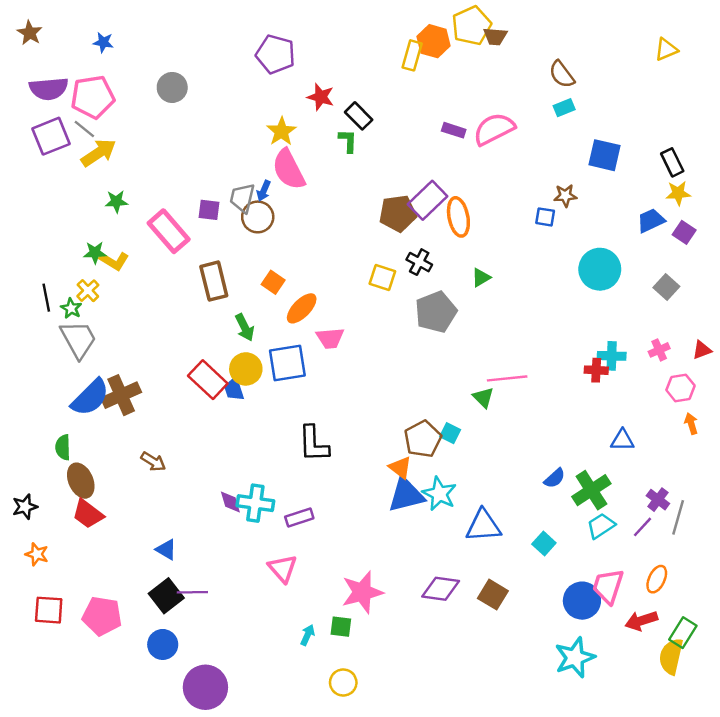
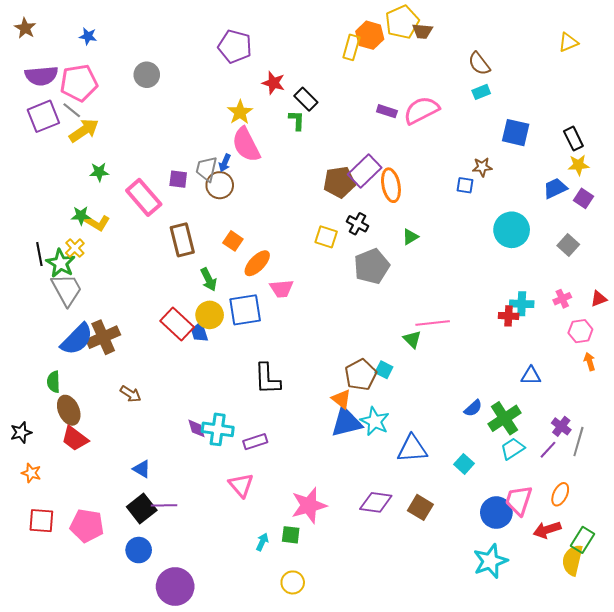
green star: (71, 308) -> (61, 263), size x1.6

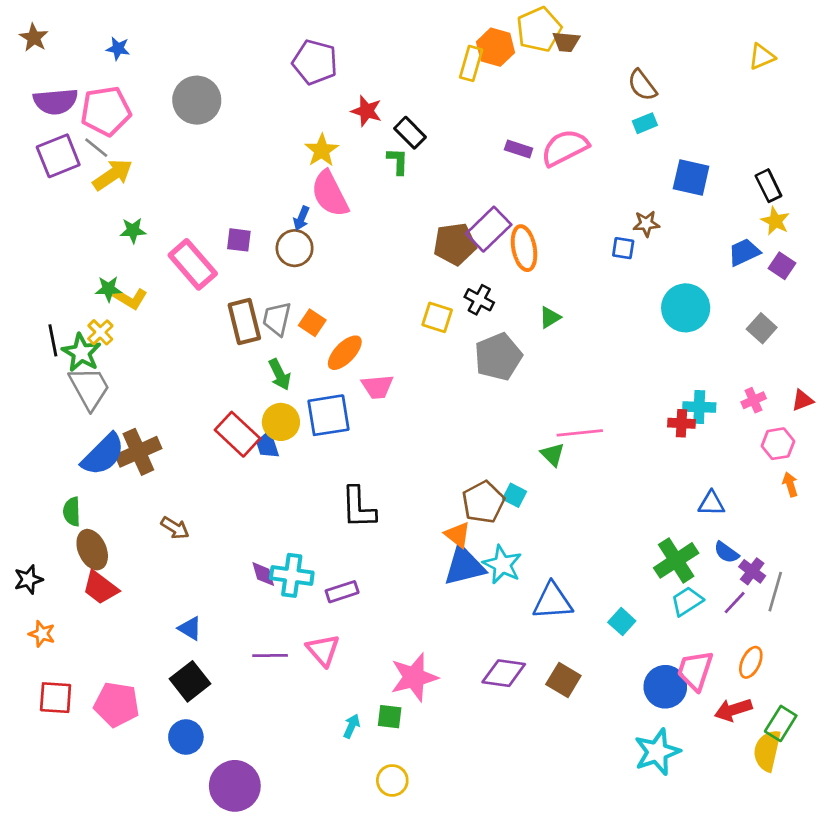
gray circle: (147, 75) -> (197, 100), size x1.4
yellow star: (578, 165) -> (775, 221), turned 30
gray trapezoid: (207, 169) -> (277, 319), moved
blue semicircle: (473, 408) -> (726, 552), moved, turned 78
purple line: (164, 505) -> (270, 656), moved

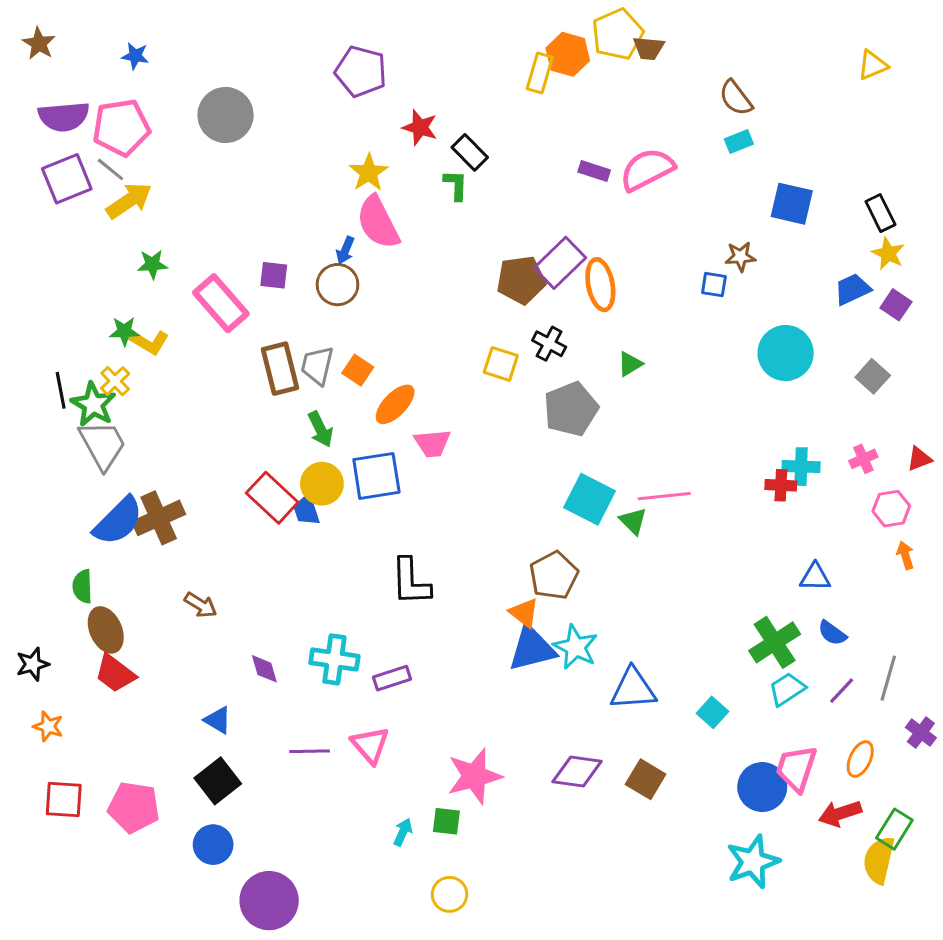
cyan square: (515, 495) -> (590, 499), moved, size x1.8
purple cross: (752, 571) -> (921, 733), moved
purple diamond: (263, 574) -> (264, 669), moved

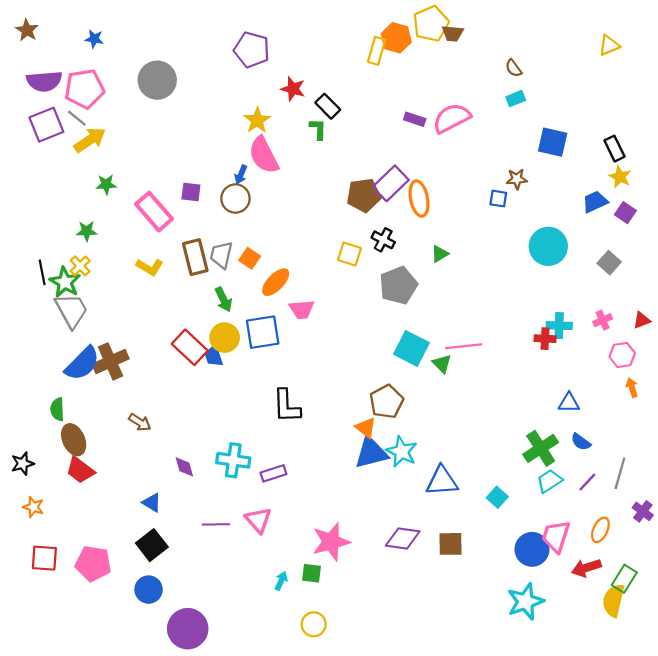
brown semicircle: (736, 98) -> (514, 68), size x0.7
yellow L-shape: (149, 342) -> (150, 267), moved
brown square: (646, 779) -> (451, 544), turned -32

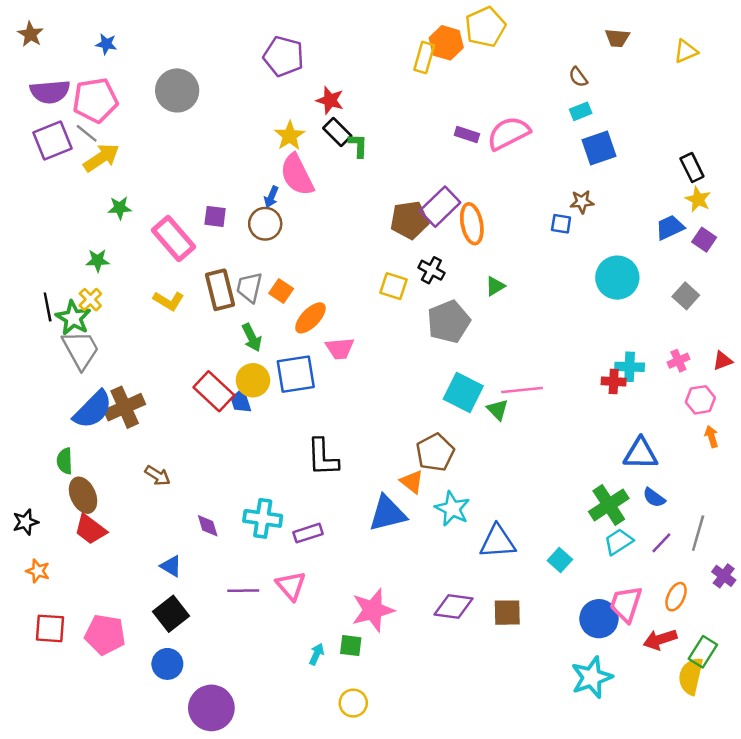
brown trapezoid: (453, 33) -> (617, 38), moved
black rectangle: (328, 106) -> (337, 132), moved
blue square: (553, 142) -> (599, 148), moved, turned -32
blue triangle: (569, 403) -> (641, 454), size x1.4
blue triangle: (371, 453) -> (387, 514), moved

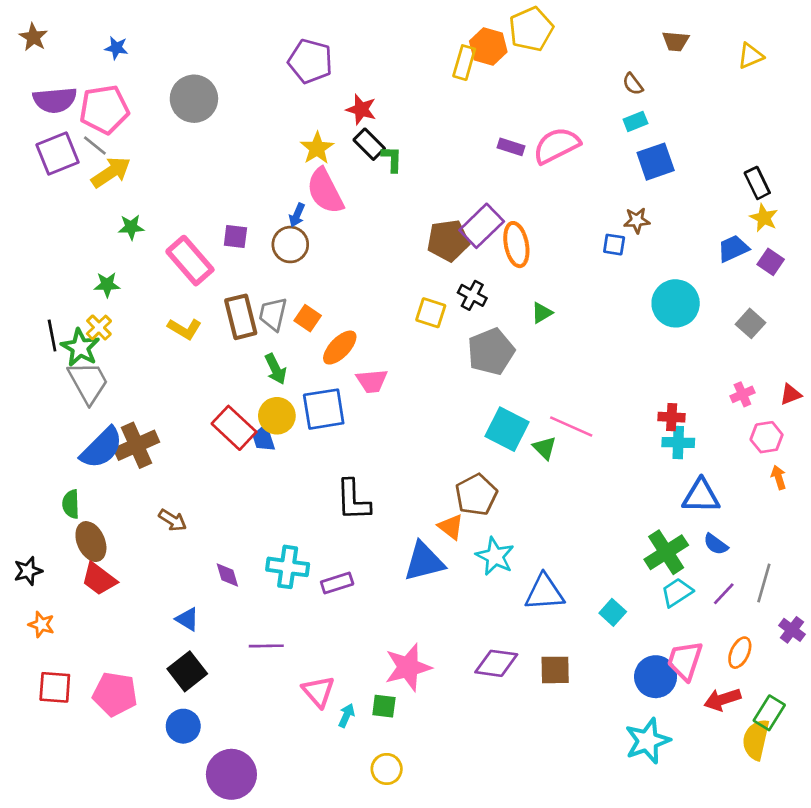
cyan cross: (630, 367) -> (678, 443), moved
pink line: (522, 390) -> (571, 426), turned 30
pink triangle: (291, 586) -> (318, 691), moved

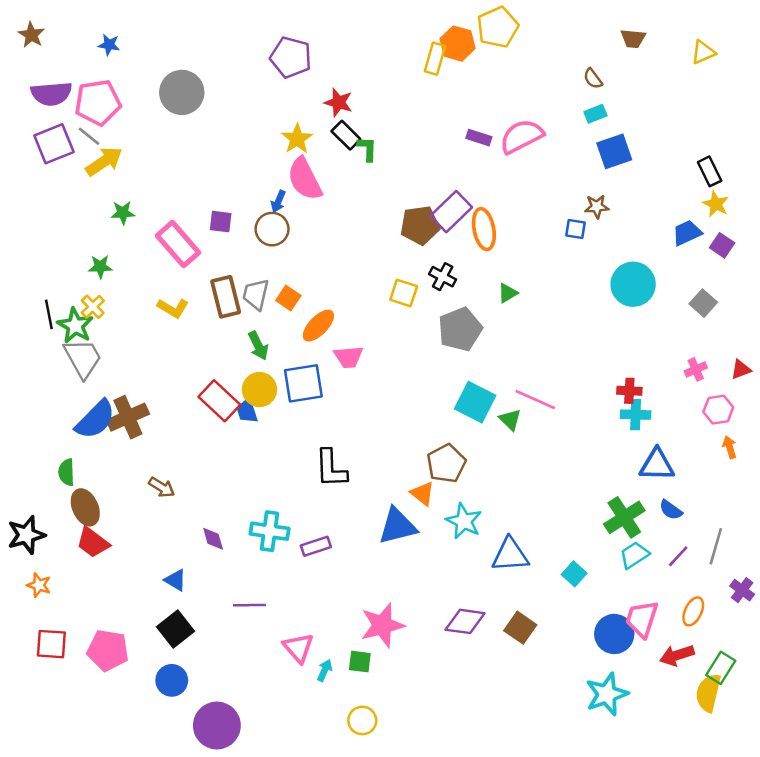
black star: (28, 571) -> (26, 535), size x1.4
brown square: (555, 670) -> (520, 628), turned 36

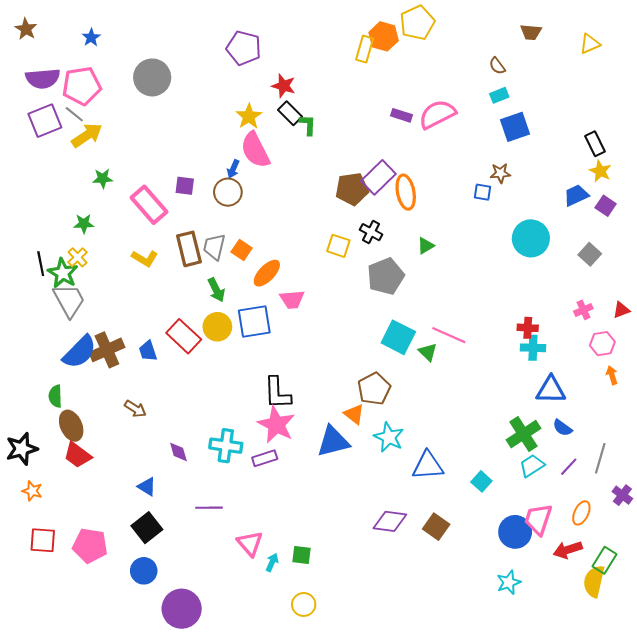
blue star: (109, 45) -> (91, 37), turned 30
blue trapezoid: (247, 411) -> (148, 351), moved
pink star: (382, 625) -> (276, 425), moved, turned -30
cyan star: (607, 694) -> (509, 582), size x0.7

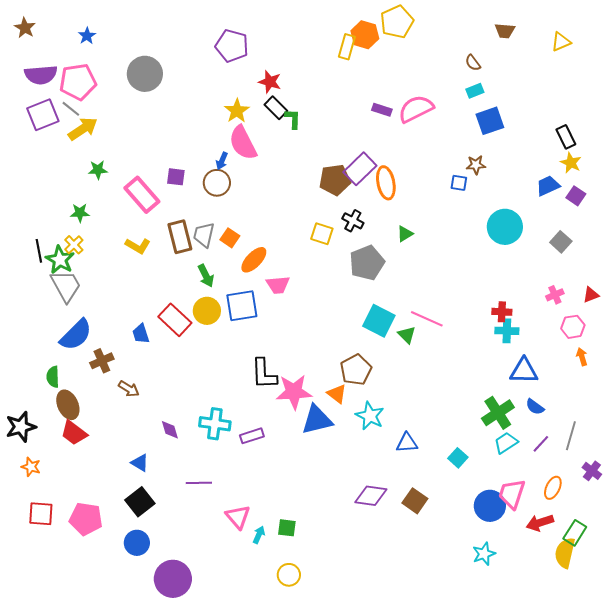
brown cross: (107, 350) -> (102, 361), moved, size x0.7
pink star: (276, 425) -> (294, 392), moved, turned -30
blue triangle: (428, 466) -> (407, 443), size x0.7

